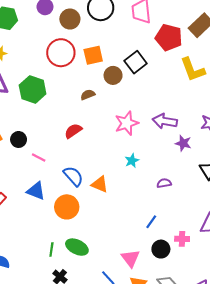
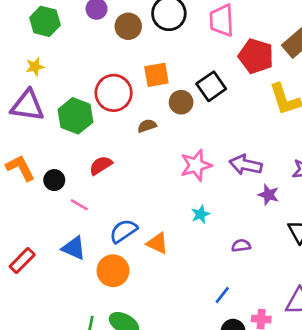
red circle: (61, 53) -> (114, 93), moved
red semicircle: (73, 131) -> (101, 165), moved
blue semicircle: (73, 176) -> (123, 231), turned -85

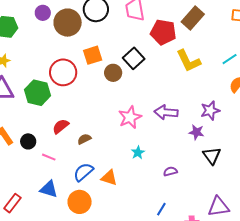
brown circle: (128, 26) -> (68, 23), size x1.4
brown semicircle: (147, 126) -> (84, 139), moved
purple star: (268, 195) -> (196, 132), moved

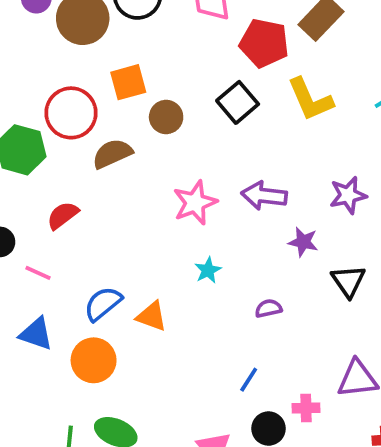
black square: (134, 58) -> (238, 102), moved
purple star: (196, 132) -> (303, 242), moved
brown semicircle: (84, 139) -> (112, 154), moved, size x1.5

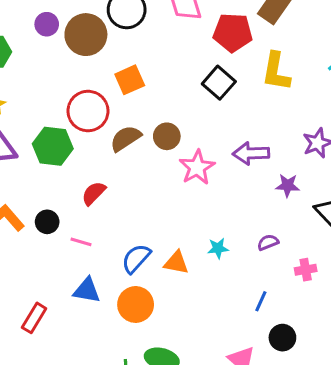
yellow L-shape: (310, 99) -> (276, 72), turned 42
brown circle: (166, 117) -> (167, 136), moved
cyan star: (208, 270) -> (218, 248), moved, turned 30
pink cross: (306, 408) -> (306, 270), moved

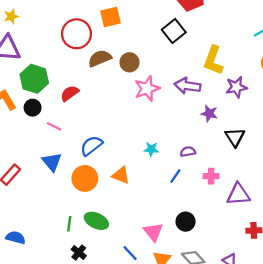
yellow L-shape: (276, 72) -> (213, 60), moved
green hexagon: (53, 146) -> (34, 79), moved
orange triangle: (176, 263) -> (121, 175), moved
blue triangle: (87, 290) -> (52, 162), turned 30
blue line: (261, 301) -> (175, 176), moved

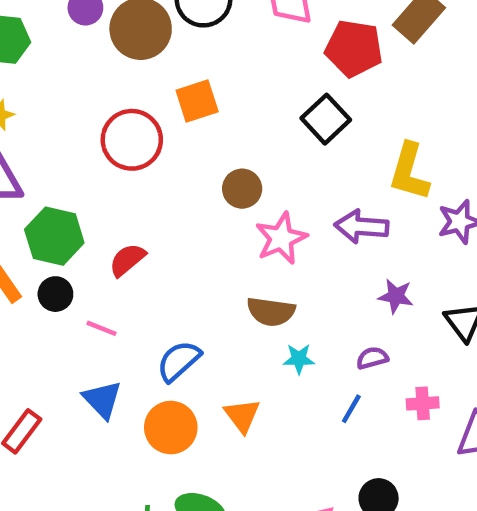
brown semicircle: (100, 58) -> (271, 312), moved, turned -145
purple star: (209, 113) -> (396, 296), moved
orange triangle: (121, 175) -> (242, 416), turned 36

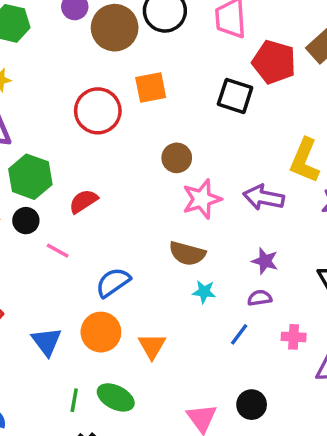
black square: (326, 119) -> (235, 96), moved, turned -36
purple star: (396, 296) -> (265, 261), moved
blue triangle: (102, 400) -> (47, 342), moved
orange triangle: (242, 416) -> (152, 346), moved

